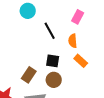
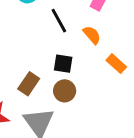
orange semicircle: (73, 41) -> (92, 35), turned 144
orange rectangle: (81, 61) -> (116, 64), moved

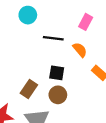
black line: (59, 21) -> (53, 38), turned -54

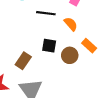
brown circle: (58, 95) -> (70, 55), moved

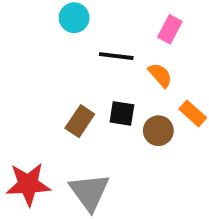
brown rectangle: (23, 61) -> (80, 121), moved

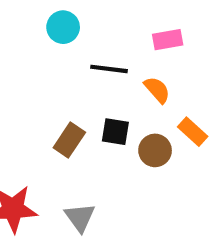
pink rectangle: (170, 29) -> (168, 40), turned 52
gray triangle: (89, 192) -> (80, 217), size x0.7

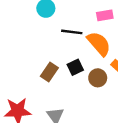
orange semicircle: (157, 90) -> (99, 44), size x1.6
black square: (115, 132) -> (75, 67), turned -35

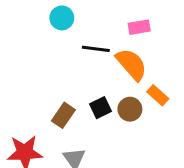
black square: (75, 67) -> (101, 108), moved
brown rectangle: (49, 72) -> (63, 115), moved

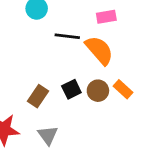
orange rectangle: (158, 95) -> (123, 89), moved

